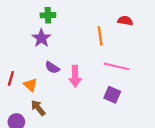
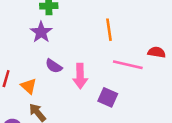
red semicircle: (125, 21) -> (157, 52), moved
purple square: (112, 95) -> (108, 97), moved

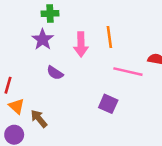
pink arrow: (80, 76) -> (81, 44), moved
orange triangle: (29, 86) -> (17, 106), moved

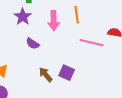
purple square: (108, 104) -> (67, 73), moved
brown arrow: (39, 119) -> (46, 75), moved

